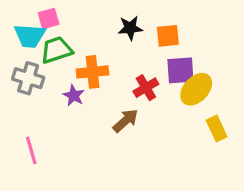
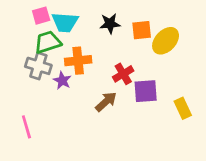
cyan trapezoid: (30, 36) -> (65, 22), moved
purple square: (180, 70) -> (146, 91), moved
gray cross: (28, 78) -> (38, 66), moved
yellow ellipse: (196, 89) -> (166, 41), moved

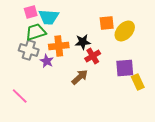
black star: (110, 24) -> (83, 42), moved
purple square: (146, 91) -> (125, 68), moved
pink line: (26, 127) -> (20, 96), turned -30

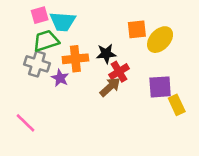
brown arrow: (80, 77) -> (110, 87), moved

